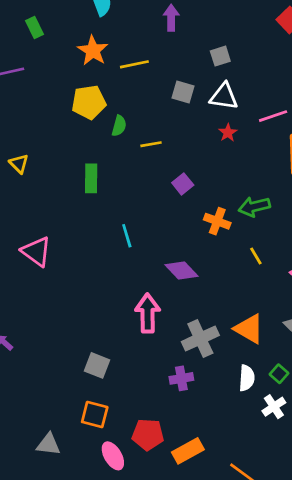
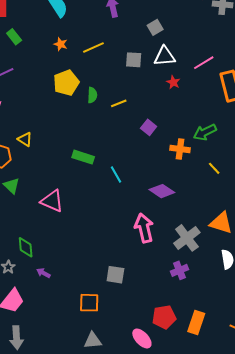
orange star: (93, 51) -> (61, 44), size x0.6
green rectangle: (91, 178) -> (83, 157), moved, turned -60
orange square: (95, 415) -> (89, 303), moved
orange rectangle: (188, 451) -> (196, 322), turned -30

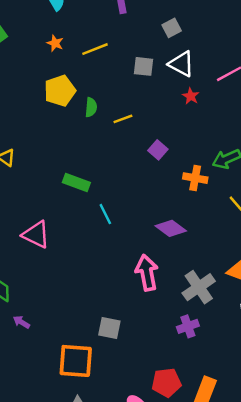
white triangle: (164, 56) -> (181, 64), turned 30
cyan line: (116, 175) -> (105, 214), moved
orange square: (89, 303) -> (76, 361), size x1.4

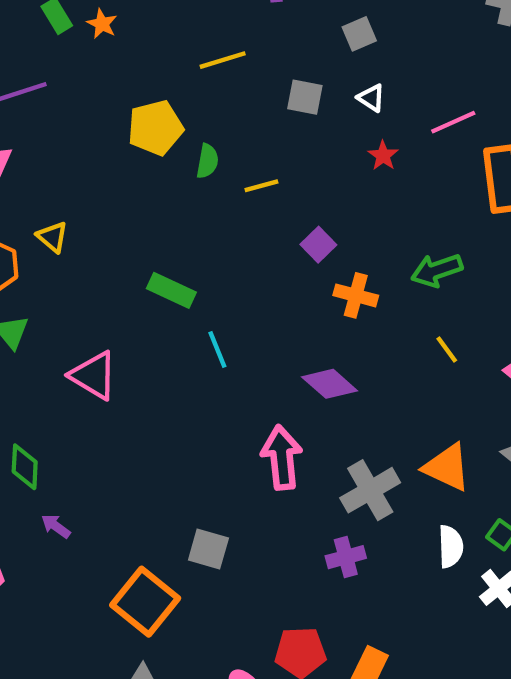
orange star: (55, 43) -> (102, 24), moved
white triangle: (181, 64) -> (371, 98), size x0.6
orange cross: (195, 178) -> (356, 295), moved
orange square: (76, 361) -> (145, 602), turned 30

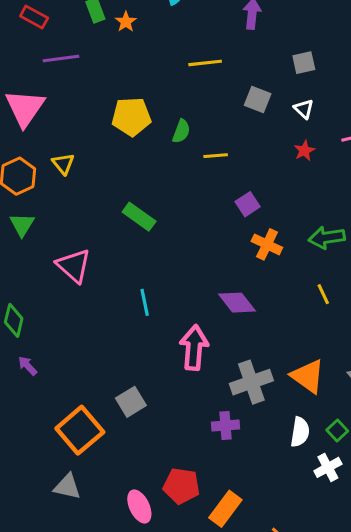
yellow pentagon: (155, 128) -> (131, 117), moved
cyan line: (217, 350) -> (145, 302), moved
gray square: (208, 549) -> (131, 402), turned 32

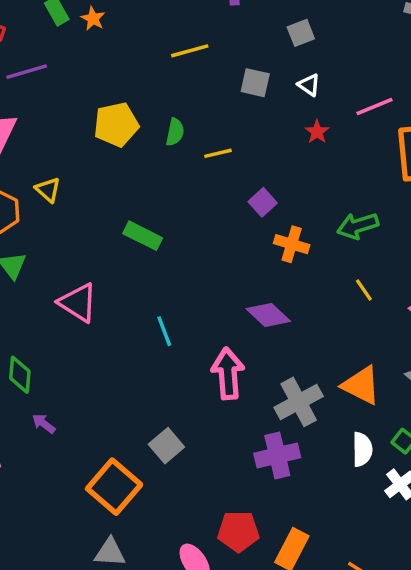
purple cross: (226, 425) -> (277, 455), size x1.4

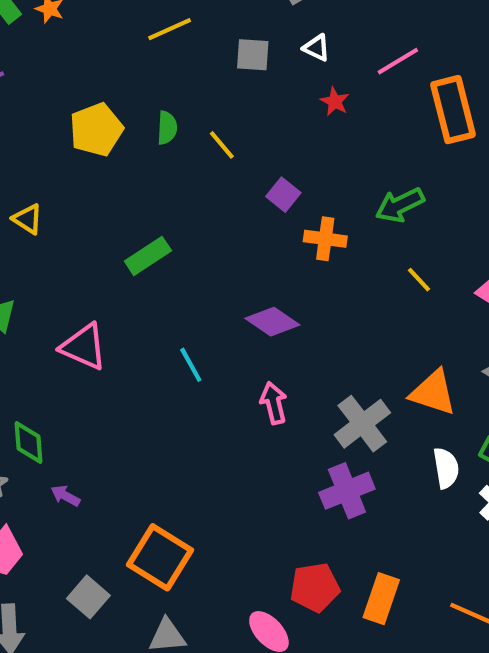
yellow line: (218, 153) -> (222, 145), turned 72
green rectangle: (143, 236) -> (148, 256), turned -51
purple diamond: (268, 315) -> (272, 322), moved
pink arrow: (228, 373) -> (274, 403), size x0.7
gray square: (166, 446) -> (88, 597), moved

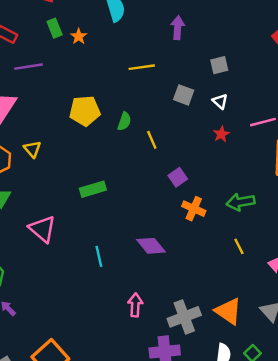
pink arrow: (274, 403) -> (135, 305), moved

